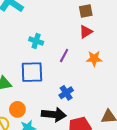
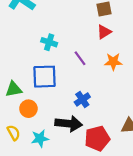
purple line: (64, 56) -> (80, 58), turned -64
orange circle: (17, 109) -> (28, 109), moved

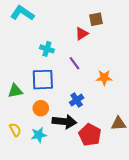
red triangle: (104, 32) -> (82, 34), moved
orange star: (113, 62) -> (104, 78), moved
orange circle: (28, 109) -> (41, 108), moved
red pentagon: (97, 138) -> (90, 135), turned -30

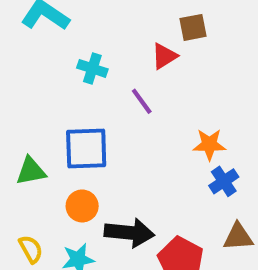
cyan cross: (47, 49) -> (92, 68), moved
purple line: (75, 63) -> (142, 101), moved
blue cross: (77, 100) -> (224, 181), moved

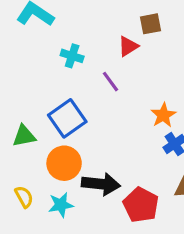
orange star: (209, 144) -> (163, 115), turned -30
blue square: (86, 149) -> (67, 118), turned -33
orange circle: (82, 206) -> (64, 163), size x1.4

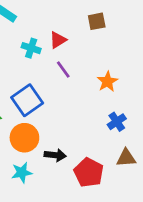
red triangle: (128, 46) -> (58, 40), moved
orange star: (163, 115) -> (107, 82), moved
black arrow: (101, 184) -> (55, 155), size x0.7

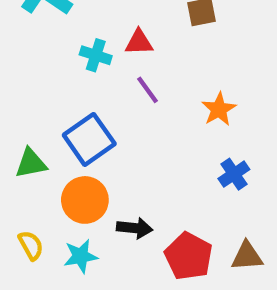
red triangle: (58, 40) -> (139, 42), turned 30
brown triangle: (126, 158) -> (247, 256), moved

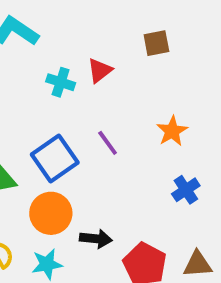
red triangle: (139, 42) -> (100, 70), turned -36
purple line: (148, 90) -> (108, 143), moved

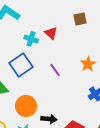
red triangle: (100, 70) -> (51, 33), turned -40
blue square: (55, 159) -> (21, 65), moved

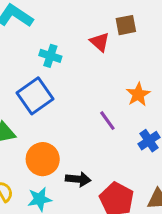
red triangle: (51, 33) -> (100, 42), moved
purple line: (55, 70) -> (107, 121), moved

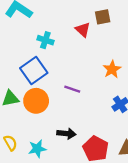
purple line: (107, 121) -> (72, 89), moved, turned -35
orange circle: (43, 159) -> (36, 101), moved

